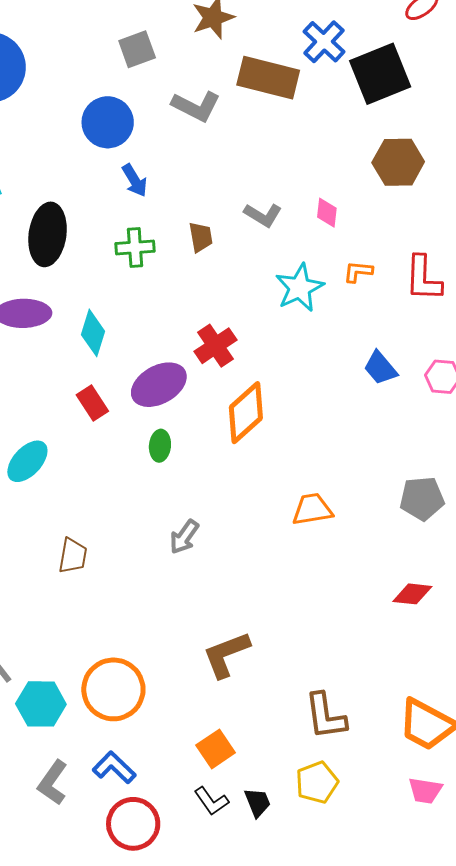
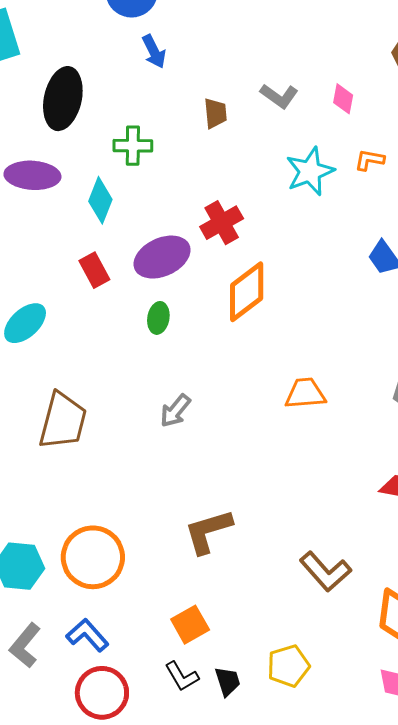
green cross: (135, 247) -> (133, 146), moved
brown trapezoid: (73, 556) -> (63, 421), size x1.6
brown L-shape: (325, 716) -> (325, 571), moved, turned -38

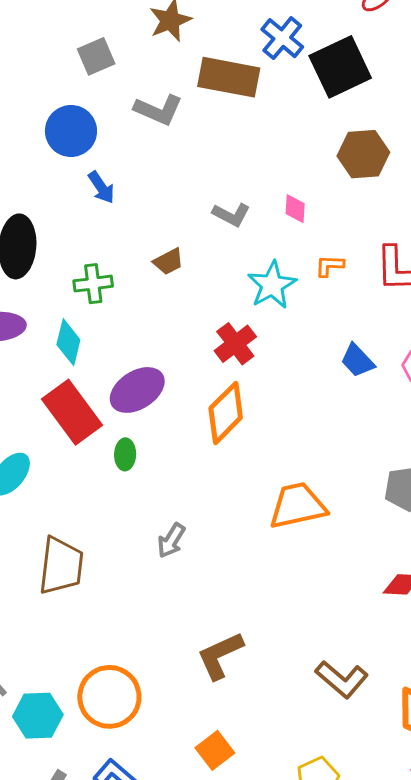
brown trapezoid: (215, 113) -> (168, 262), moved, turned 76
red cross: (222, 223) -> (235, 344), moved
red rectangle: (94, 270) -> (72, 412), size x1.8
green ellipse: (158, 318) -> (125, 454), moved
orange trapezoid: (305, 393) -> (298, 506), size x1.4

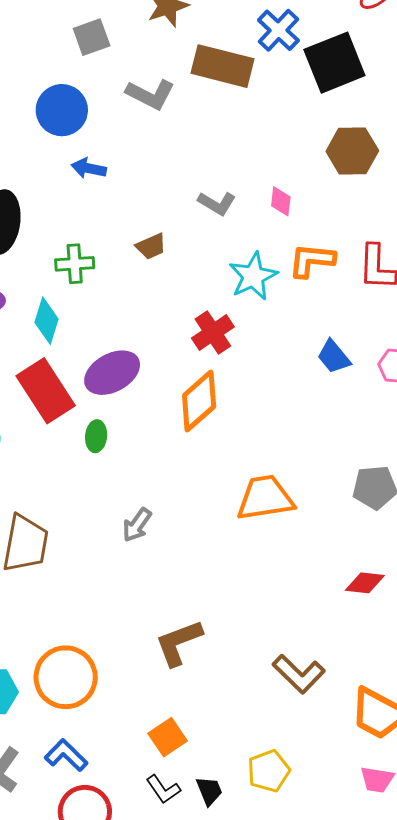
blue arrow: (101, 187) -> (89, 168), turned 132
orange L-shape: (330, 266) -> (312, 260), size x1.6

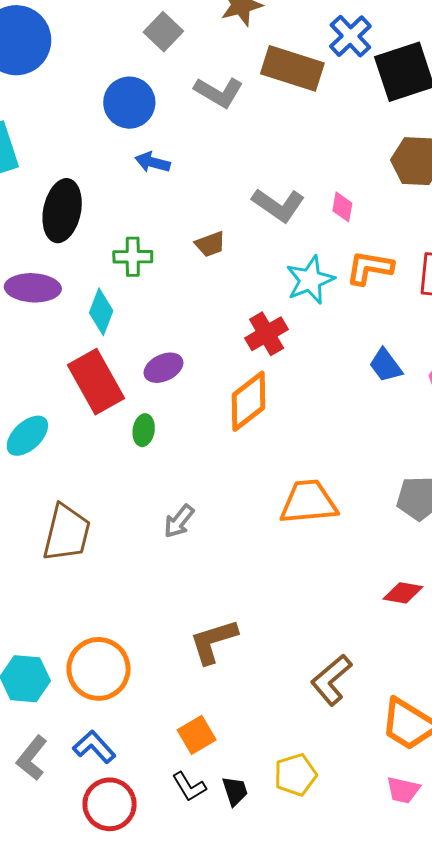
gray square: (92, 37) -> (163, 32), turned -30
gray L-shape: (217, 203) -> (278, 205), size x1.4
purple ellipse: (112, 373) -> (163, 368), size x0.7
brown L-shape: (299, 674) -> (331, 680), turned 92

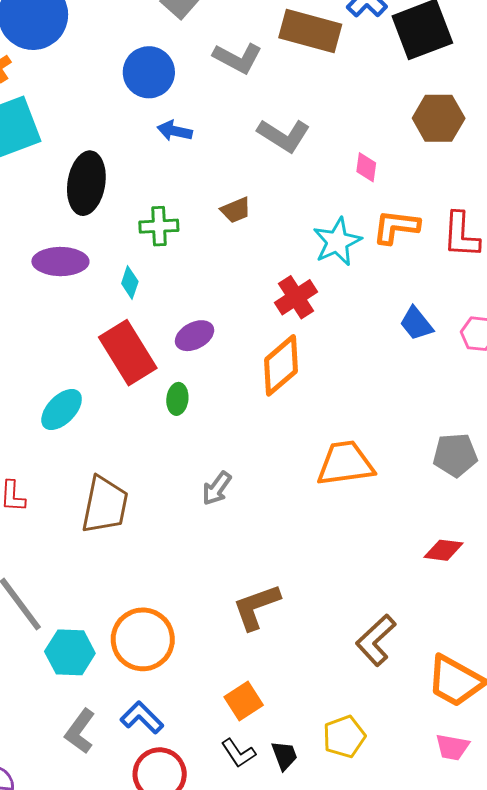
gray L-shape: (278, 205) -> (284, 135), moved
cyan diamond: (101, 312) -> (130, 283), size x0.7

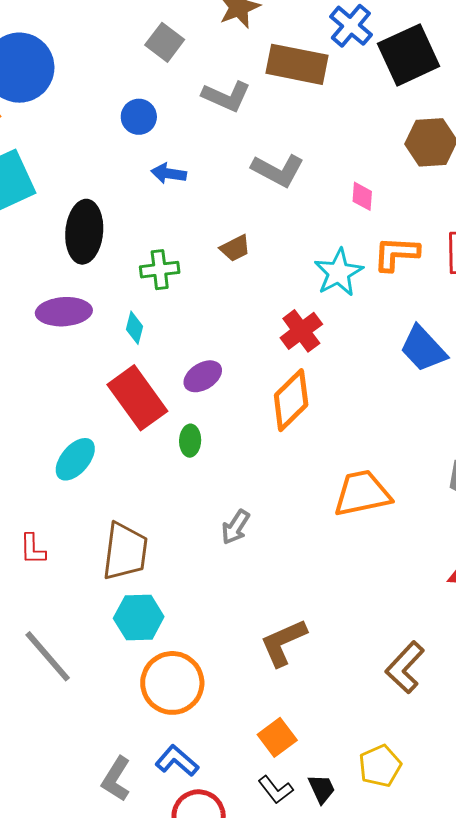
blue circle: (149, 72) -> (139, 117), size x0.7
blue trapezoid: (416, 324) -> (423, 349), size x1.4
cyan hexagon: (70, 652) -> (139, 618), moved

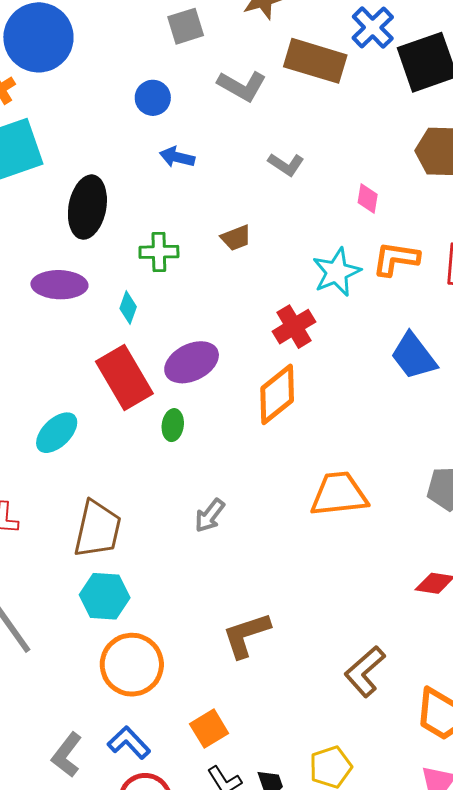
gray square: (165, 42) -> (186, 26), turned 30
gray L-shape: (278, 170) -> (286, 164), size x0.7
purple ellipse: (203, 376) -> (192, 362), size x1.4
orange square: (277, 737) -> (209, 729), moved

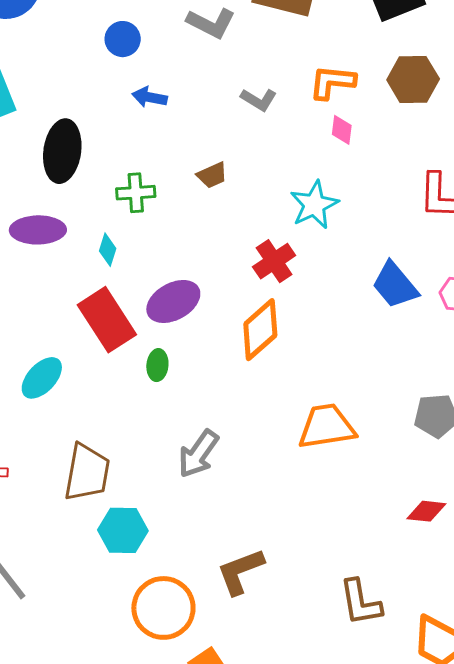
orange L-shape: (396, 259) -> (332, 82), moved
gray arrow: (210, 516) -> (198, 454), size x1.4
cyan hexagon: (105, 596) -> (123, 530), moved
orange circle: (132, 665) -> (163, 608), moved
brown L-shape: (365, 671) -> (360, 602), turned -56

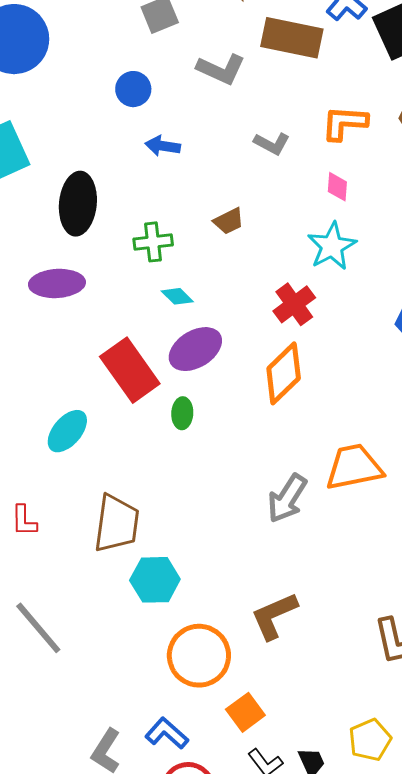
pink diamond: (342, 130) -> (337, 187), moved
cyan diamond: (108, 250) -> (177, 296), moved, turned -60
gray arrow: (198, 454) -> (287, 498), moved

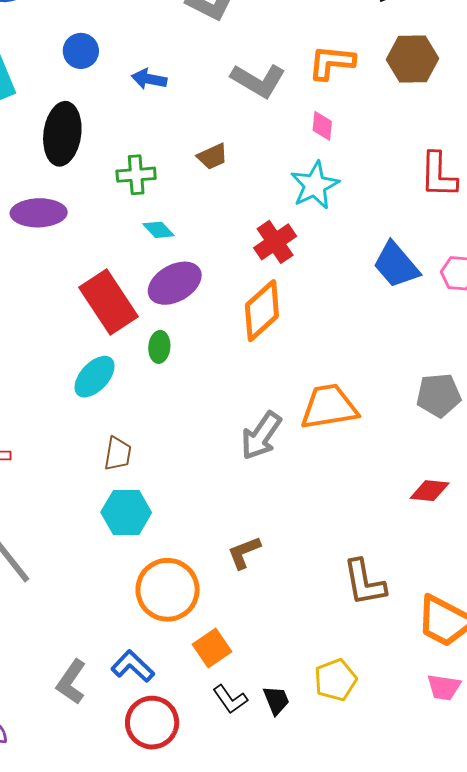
blue circle: (133, 89) -> (81, 51), moved
gray L-shape: (272, 144) -> (258, 81), size x1.5
cyan ellipse: (67, 431) -> (95, 377), moved
brown trapezoid: (117, 524) -> (118, 454), moved, size x0.6
brown L-shape: (274, 616) -> (244, 553), size x0.7

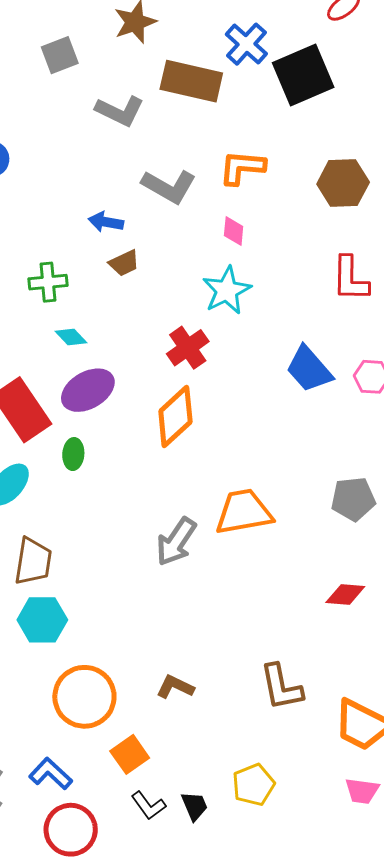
brown hexagon: (413, 59) -> (343, 183), moved
blue arrow: (149, 79) -> (106, 222), moved
brown trapezoid: (118, 454) -> (33, 561), size x1.4
brown L-shape: (244, 553) -> (175, 687), moved, turned 48

